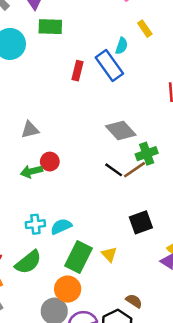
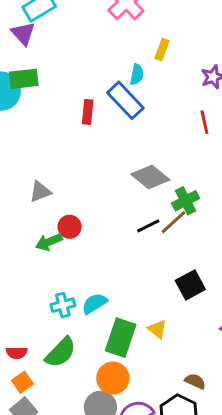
green rectangle: (50, 27) -> (24, 79), moved
yellow rectangle: (145, 29) -> (162, 50), turned 63
black line: (114, 170) -> (148, 226), turned -54

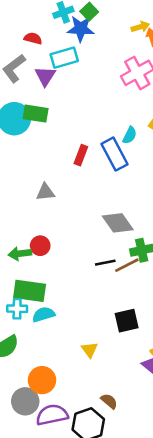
gray triangle: (40, 192) -> (45, 192), moved
green rectangle: (121, 338) -> (30, 291), moved, turned 64

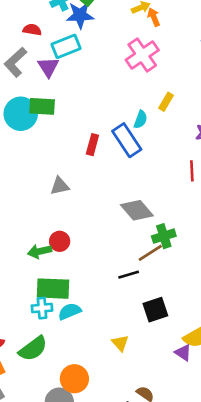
black line: (105, 263) -> (129, 275), moved

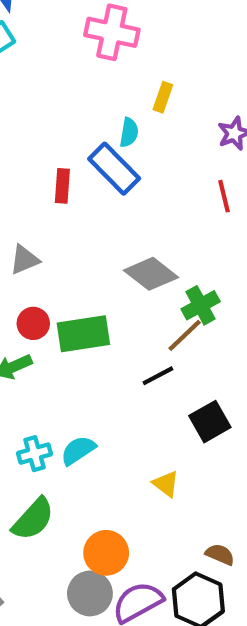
pink cross: (142, 55) -> (112, 32), turned -32
red circle: (60, 241) -> (33, 323), moved
green rectangle: (53, 289) -> (83, 334), moved

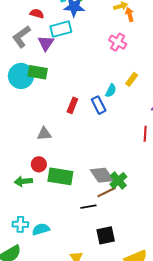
pink cross: (112, 32) -> (118, 42), size x0.7
blue rectangle: (114, 169) -> (99, 105), size x0.7
gray diamond: (151, 274) -> (102, 175), moved
green cross: (201, 305) -> (118, 181), turned -30

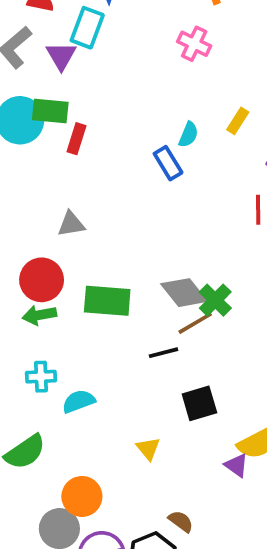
cyan rectangle: (61, 29) -> (87, 28), turned -50
yellow rectangle: (132, 79) -> (238, 121), moved
red rectangle: (72, 105) -> (76, 139), moved
red circle: (39, 164) -> (42, 280), moved, size x1.5
cyan cross: (20, 224) -> (41, 377), moved

